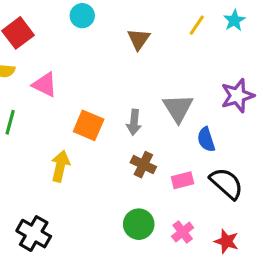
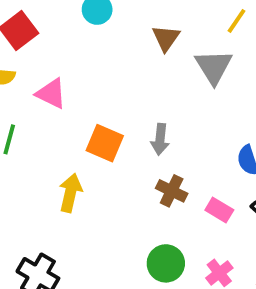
gray triangle: (178, 108) -> (214, 67), moved
pink rectangle: (183, 180) -> (219, 210), turned 45

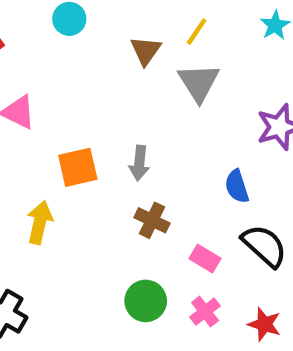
yellow line: (236, 21) -> (197, 32), moved
orange square: (105, 143) -> (78, 167), turned -36
pink rectangle: (219, 210) -> (205, 259), moved

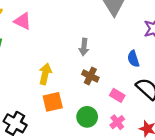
orange square: (78, 167) -> (53, 102), moved
yellow arrow: (40, 222) -> (45, 74), moved

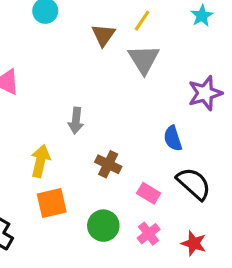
gray arrow: (84, 47) -> (76, 121), moved

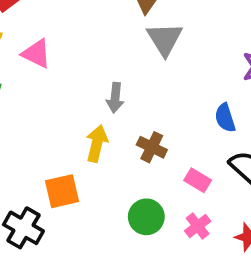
gray triangle: (144, 59) -> (165, 39), moved
yellow arrow: (40, 161) -> (97, 144), moved
orange square: (52, 203) -> (62, 191), moved

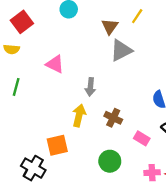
gray triangle: (165, 39) -> (121, 50), turned 35
pink triangle: (36, 54) -> (55, 64), moved
pink cross: (198, 226) -> (152, 173), moved, turned 35

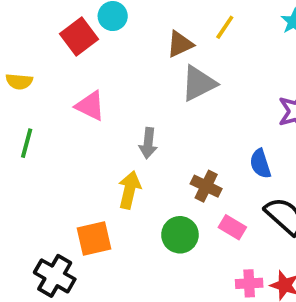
red square: (22, 22) -> (79, 37), moved
brown triangle: (110, 26) -> (180, 44), turned 30
brown cross: (113, 118) -> (206, 186), moved
green circle: (110, 161) -> (180, 235), moved

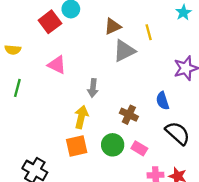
yellow line: (225, 27) -> (149, 32), moved, turned -49
pink rectangle: (232, 227) -> (139, 148), moved
orange square: (94, 239) -> (77, 146), moved

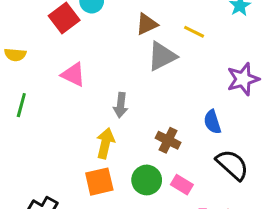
yellow line: (149, 32) -> (194, 32), turned -49

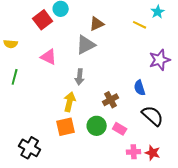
yellow line: (194, 32) -> (140, 25), moved
gray triangle: (162, 56) -> (86, 45), moved
brown cross: (168, 140) -> (111, 100), turned 35

